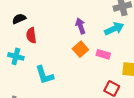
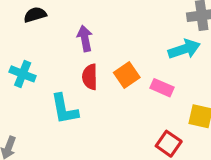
purple arrow: (81, 26) -> (85, 38), moved
red semicircle: (31, 35) -> (90, 77), moved

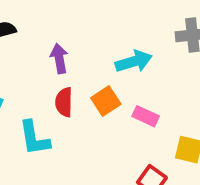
cyan arrow: (184, 49) -> (134, 61), moved

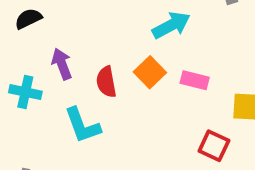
purple arrow: (59, 58) -> (62, 64), moved

